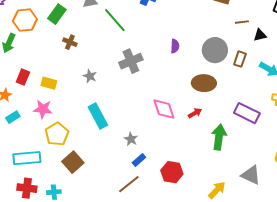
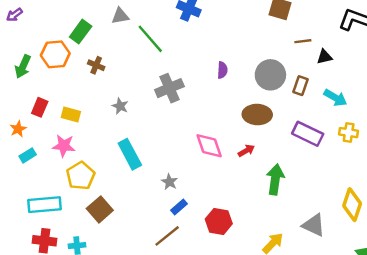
orange hexagon: (25, 20) -> (55, 54), moved
purple rectangle: (247, 113) -> (308, 134), moved

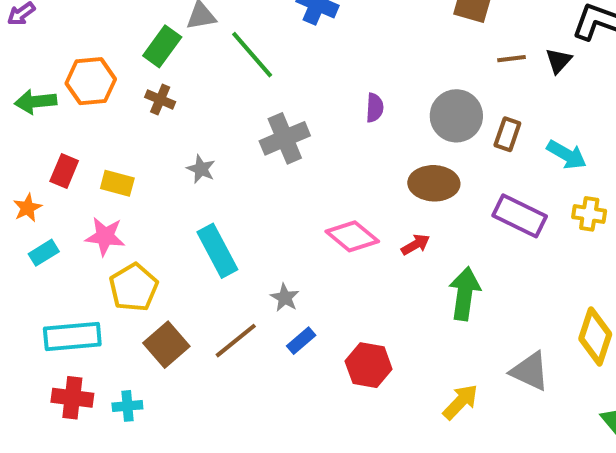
green rectangle: (81, 32) -> (162, 46), moved
black triangle: (325, 57) -> (558, 61), moved, turned -35
green arrow: (23, 66) -> (36, 102), turned 60
pink diamond: (209, 146) -> (352, 236), turned -32
brown line: (167, 236) -> (236, 341), moved

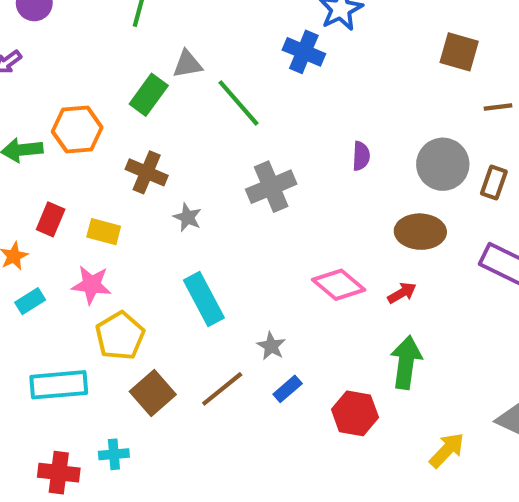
brown cross: (160, 100) -> (147, 172), moved, size x1.4
green arrow: (465, 294) -> (406, 362), moved
red cross: (72, 398) -> (59, 473), moved

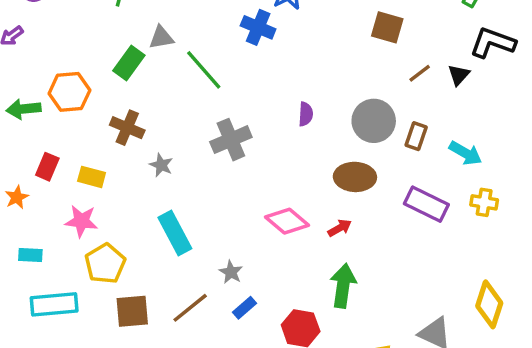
brown line: (498, 107) -> (420, 73), turned -30
cyan rectangle: (30, 301) -> (30, 255), moved, turned 35
brown square: (153, 393) -> (132, 311), turned 36

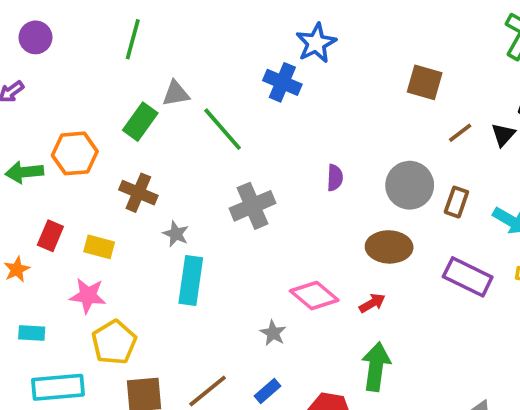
cyan rectangle: (175, 233) -> (191, 281), moved, turned 36
gray star: (231, 272) -> (273, 333), moved

